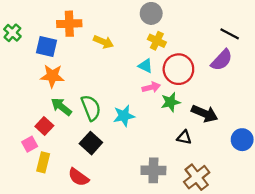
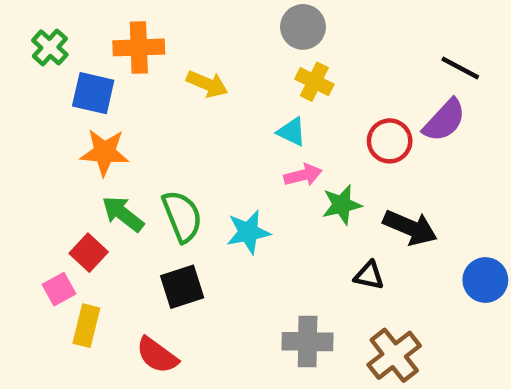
green cross: (12, 33) -> (50, 47), moved
red circle: (178, 69) -> (390, 141), moved, size x0.7
black square: (91, 143) -> (182, 287), turned 30

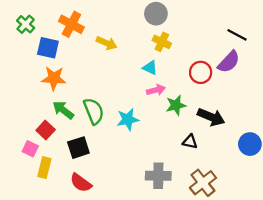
orange cross: (139, 47) -> (71, 24), turned 30
black square: (182, 287) -> (78, 148), moved
pink square: (59, 289) -> (30, 149), turned -35

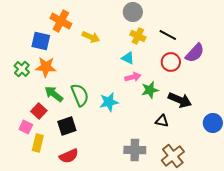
green cross: (26, 24) -> (22, 69), moved
black line: (237, 35) -> (168, 35), moved
red semicircle: (81, 183) -> (69, 156), turned -60

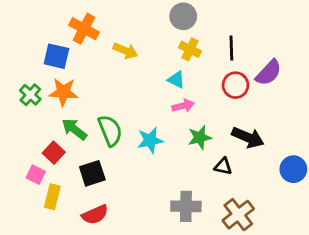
black line: (168, 35) -> (231, 48), turned 60
green star: (150, 90) -> (200, 137), moved

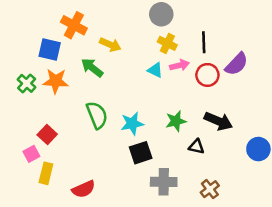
pink arrow: (183, 106) -> (179, 65), moved
green arrow: (74, 129) -> (92, 68), moved
black square: (92, 173) -> (141, 153), moved
pink square: (36, 175) -> (31, 154), turned 35
brown cross: (238, 215) -> (210, 189), size x0.7

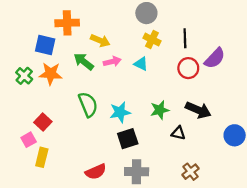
orange cross: (74, 25) -> (67, 23), turned -30
pink arrow: (179, 65) -> (112, 62), moved
gray cross: (164, 182) -> (137, 172), moved
red semicircle: (84, 189) -> (96, 172), moved

